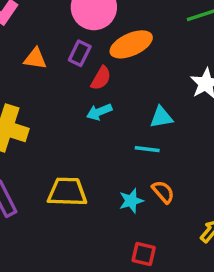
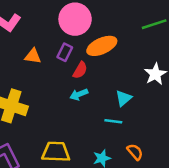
cyan triangle: (161, 117) -> (123, 98), turned -30
orange semicircle: (163, 192) -> (135, 152), moved

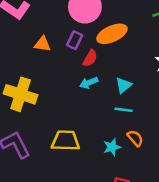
cyan triangle: (123, 98) -> (124, 85), moved
orange semicircle: (135, 152) -> (135, 138), moved

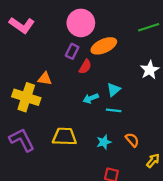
orange triangle: (42, 44) -> (45, 79), moved
cyan arrow: (89, 83) -> (91, 98), moved
orange semicircle: (135, 138) -> (132, 140), moved

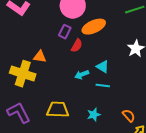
cyan triangle: (114, 90) -> (103, 67), turned -48
orange semicircle: (132, 140) -> (129, 116), moved

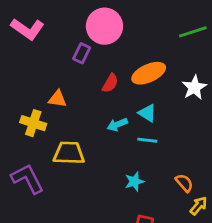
orange ellipse: (94, 27) -> (149, 73), moved
purple rectangle: (65, 32) -> (82, 53), moved
yellow cross: (23, 74) -> (33, 123), size x0.7
yellow trapezoid: (58, 110) -> (69, 153), moved

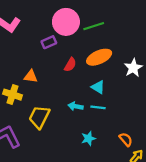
green line: (193, 32) -> (94, 26), moved
purple rectangle: (82, 53) -> (49, 42), turned 40
cyan arrow: (117, 124) -> (76, 106), moved, turned 32
yellow trapezoid: (69, 153) -> (39, 117), turned -65

